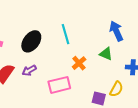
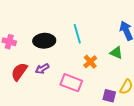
black ellipse: (31, 41) -> (44, 41), turned 50
pink rectangle: (59, 85) -> (71, 83), turned 35

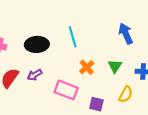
green triangle: (116, 53) -> (115, 66), moved, turned 40
purple square: (109, 96) -> (96, 104), moved

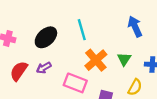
black ellipse: (37, 44) -> (46, 37), turned -40
orange cross: (87, 67) -> (96, 60), size x1.5

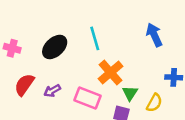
green triangle: (124, 59) -> (130, 93), moved
purple arrow: (44, 68) -> (52, 91), moved

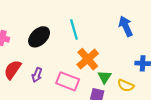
purple arrow: (52, 91) -> (37, 75), turned -40
yellow semicircle: (154, 103) -> (126, 86), turned 84

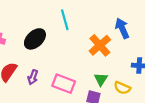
cyan line: (74, 29) -> (65, 20), moved
orange cross: (88, 59) -> (100, 45), moved

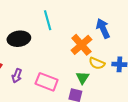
black ellipse: (35, 39) -> (19, 39), turned 35
yellow semicircle: (122, 88) -> (97, 63), moved

